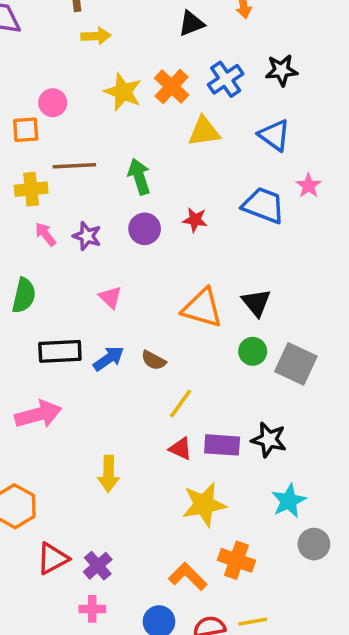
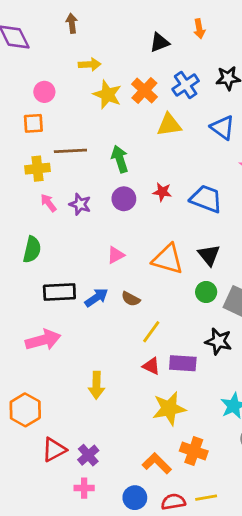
yellow arrow: (96, 36) -> (90, 64), moved
pink circle: (53, 103) -> (44, 92), moved
blue trapezoid: (263, 205) -> (206, 199), moved
pink triangle: (110, 297) -> (116, 255), moved, turned 48
black star: (269, 440) -> (218, 341), moved

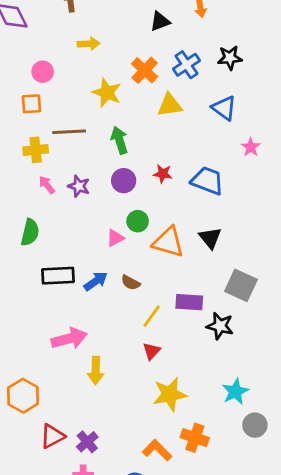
yellow star: (107, 95) -> (107, 93), moved
green circle: (206, 292) -> (138, 221), moved
pink arrow: (43, 340) -> (69, 338), moved
purple rectangle: (183, 363) -> (189, 302), moved
red triangle: (151, 366) -> (152, 351), turned 48

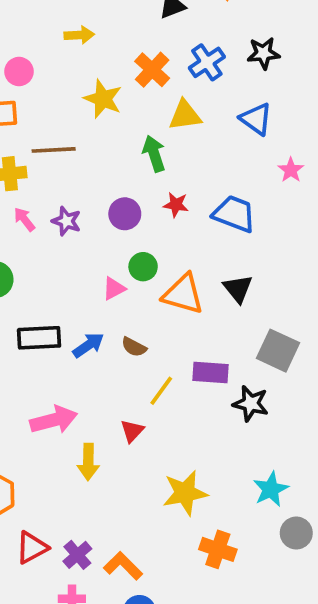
green arrow: (119, 140) -> (154, 154), moved
red triangle: (152, 351) -> (132, 431), moved
orange L-shape: (157, 450) -> (123, 566), moved

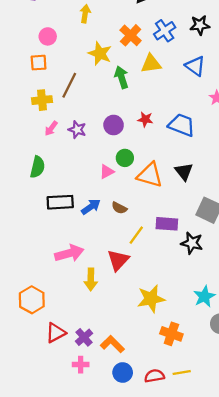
yellow arrow: (79, 35) -> (85, 14), turned -78
brown line: (54, 150) -> (69, 85), turned -60
green arrow: (154, 154) -> (121, 77), moved
pink arrow: (24, 219) -> (51, 128), turned -105
red triangle: (132, 431) -> (118, 260), size x1.5

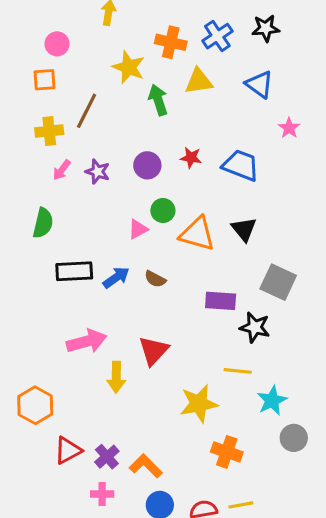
orange cross: (131, 35) -> (171, 42), turned -30
yellow line: (136, 235) -> (238, 371), moved, turned 60

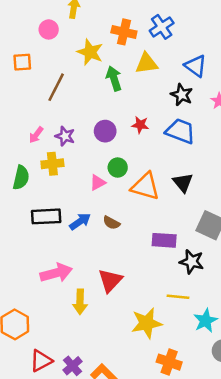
black star: (266, 28) -> (182, 95), moved, turned 30
pink circle: (57, 44) -> (49, 29), moved
yellow cross: (49, 131) -> (52, 164), moved

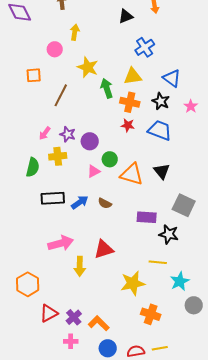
orange cross: (124, 32) -> (130, 102), moved
purple circle: (105, 131) -> (90, 141), moved
red triangle: (110, 280) -> (104, 249), turned 30

